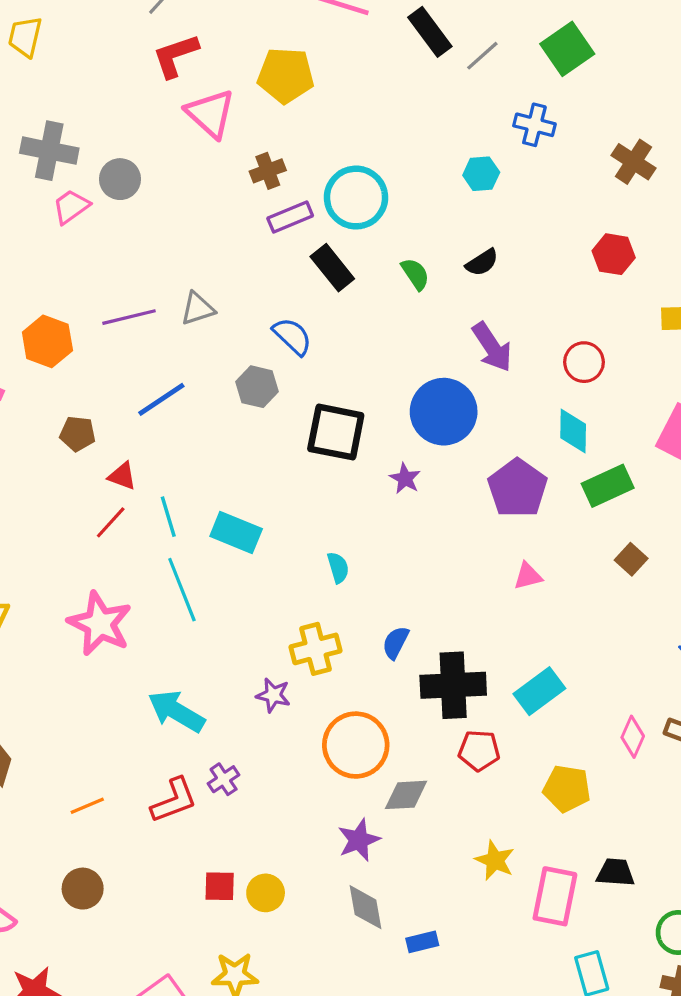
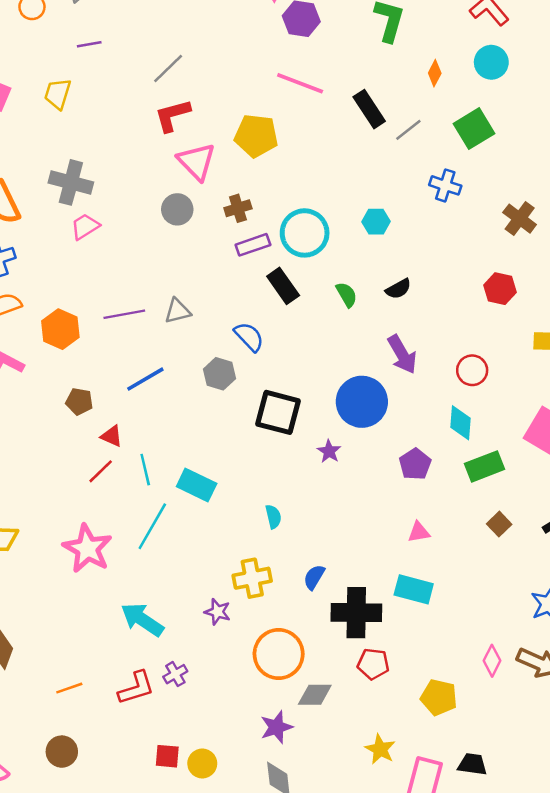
cyan hexagon: (481, 174) -> (376, 222), moved
gray circle: (120, 179) -> (177, 209), moved
purple pentagon: (517, 488) -> (415, 464), size x0.7
cyan line: (182, 590) -> (152, 526), turned 48
cyan rectangle: (539, 691) -> (414, 589), moved, turned 48

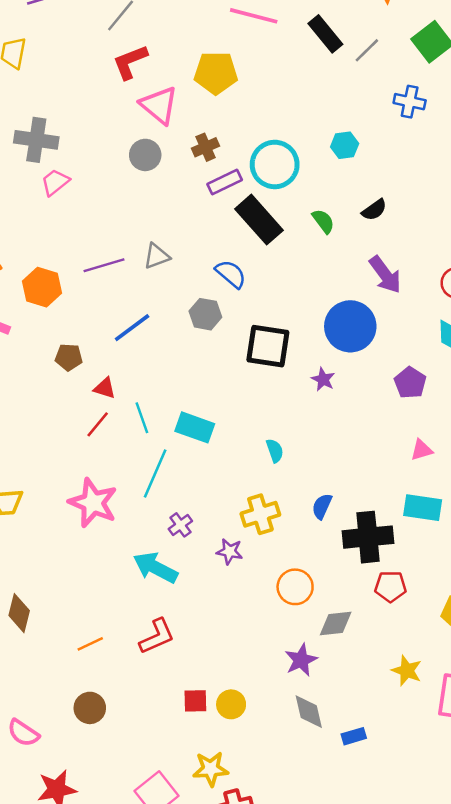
black rectangle: (283, 286) -> (259, 220), size x1.4
orange circle: (279, 654) -> (295, 587), size x0.7
purple cross: (175, 674) -> (180, 525), moved

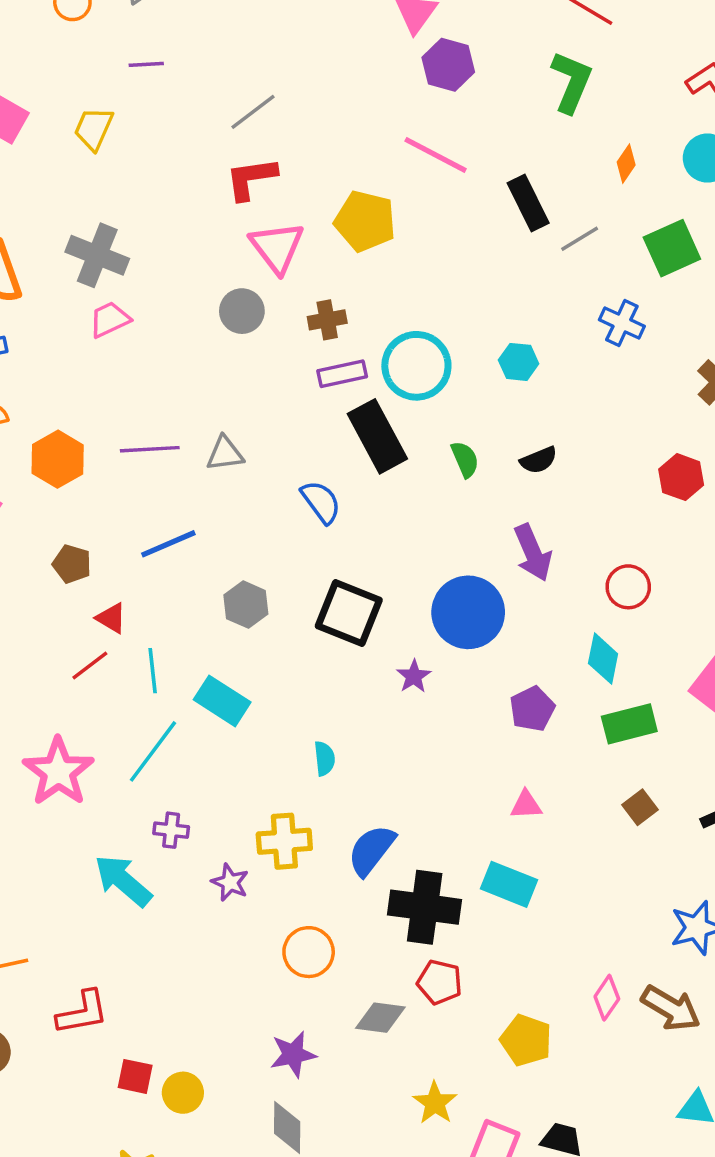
gray hexagon: (205, 314) -> (246, 605), moved
blue semicircle: (322, 506) -> (371, 850), size x1.5
purple cross: (180, 525) -> (171, 830), turned 30
gray diamond: (336, 623) -> (380, 1018), moved
red L-shape: (157, 636) -> (82, 1012), moved

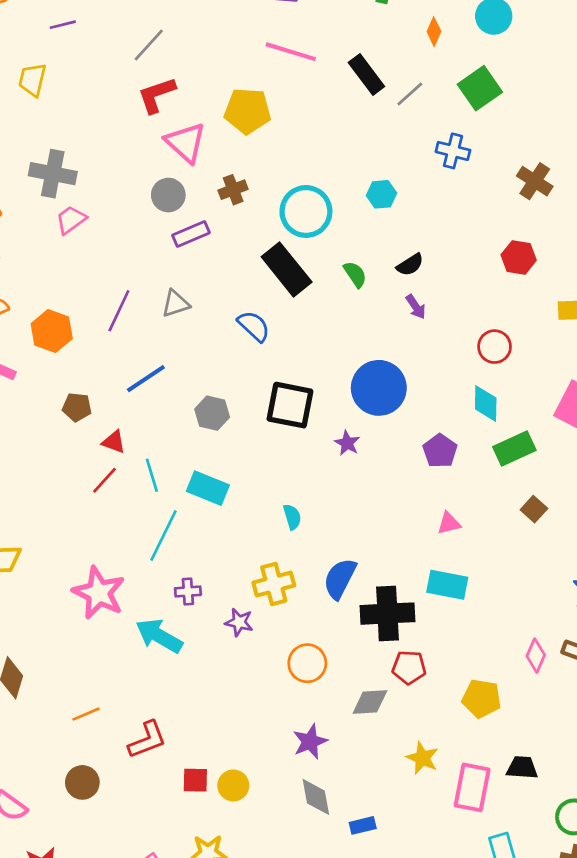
purple rectangle: (342, 374) -> (191, 234), moved
purple line: (150, 449) -> (119, 311), turned -51
purple arrow: (533, 553) -> (416, 307), moved, size x0.6
pink star: (58, 772) -> (99, 593), moved

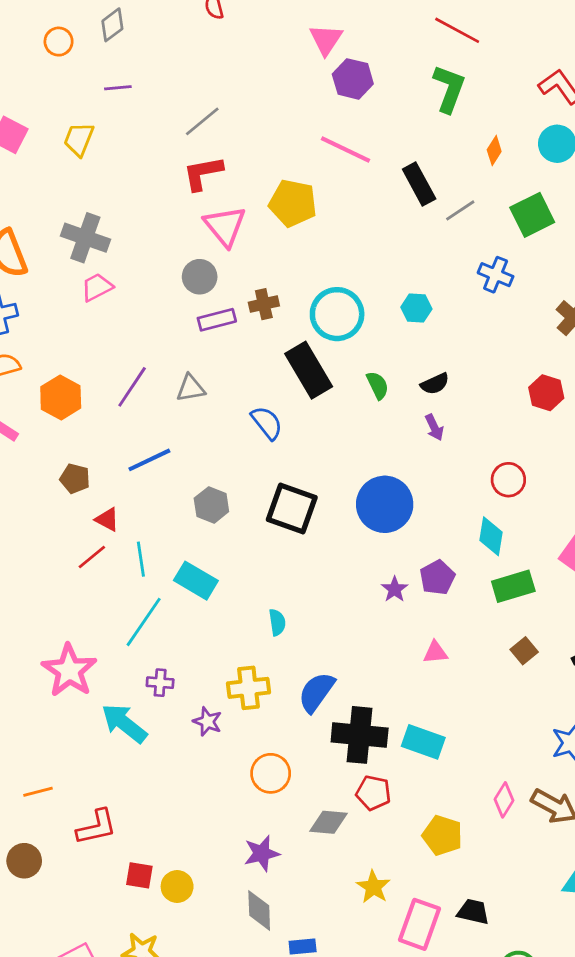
brown cross: (233, 190) -> (264, 304), moved
purple star: (347, 443) -> (395, 589), moved
cyan rectangle: (447, 585) -> (423, 742), moved

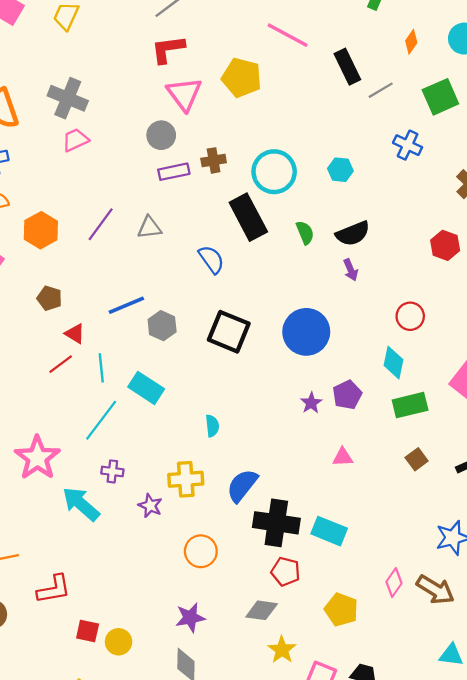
black semicircle: (435, 384) -> (353, 234), size x1.4
blue line: (149, 460) -> (126, 305), moved
gray diamond: (328, 822) -> (262, 610), moved

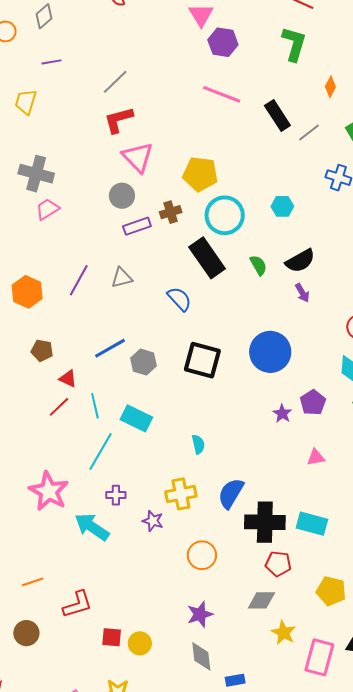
yellow pentagon: (242, 78) -> (200, 174), moved

